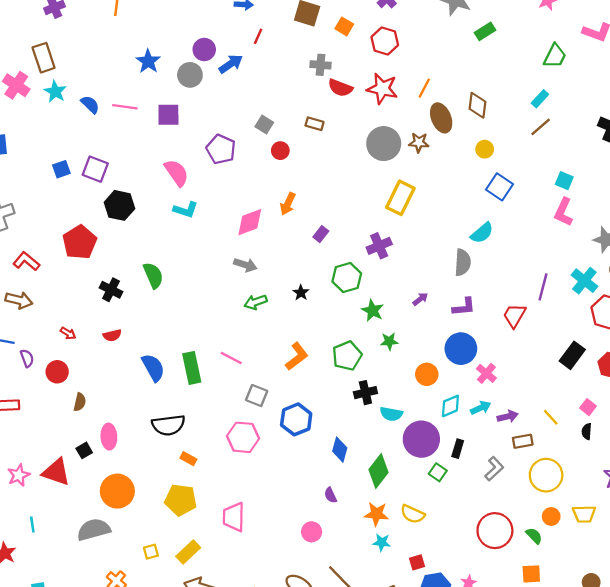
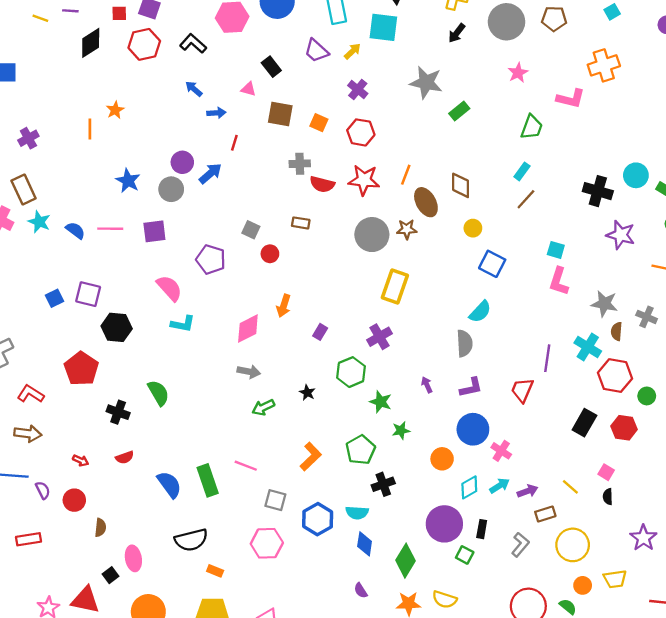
purple arrow: (420, 299) -> (427, 385), turned -70
cyan semicircle: (391, 414) -> (357, 513), moved

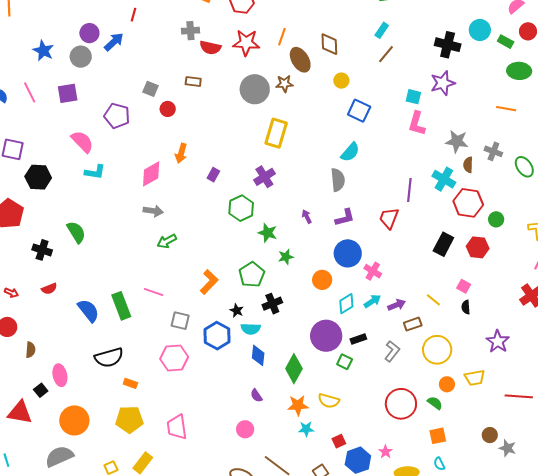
pink line: (110, 229) -> (30, 92), turned 65
purple star: (621, 235) -> (443, 83), moved, turned -30
black star: (307, 393) -> (237, 311), moved
black rectangle: (482, 529) -> (358, 339), turned 63

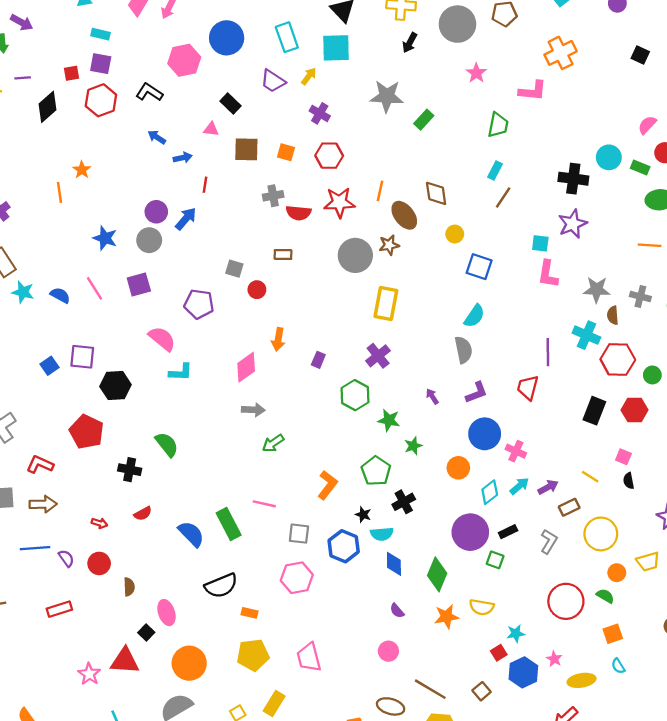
cyan star: (306, 429) -> (516, 633), moved

